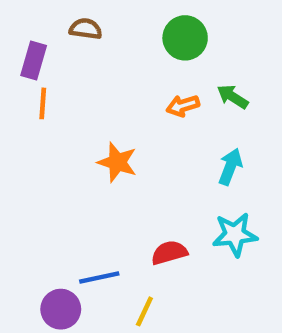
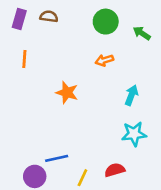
purple rectangle: (34, 60) -> (19, 19), moved
green arrow: (233, 97) -> (142, 33), moved
red semicircle: (169, 253) -> (115, 170), moved

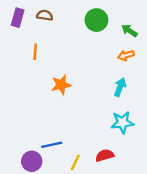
orange line: (24, 59) -> (35, 52), moved
orange arrow: (104, 60) -> (126, 55), moved
orange star: (67, 93) -> (61, 85), turned -30

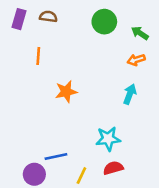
cyan star: (122, 122) -> (108, 139), moved

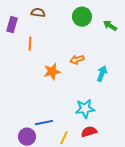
purple rectangle: (19, 19) -> (12, 25), moved
orange arrow: (136, 60) -> (77, 60), moved

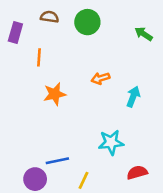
green circle: (82, 17) -> (87, 22), moved
orange star: (52, 72) -> (55, 94), moved
red semicircle: (89, 132) -> (137, 173), moved

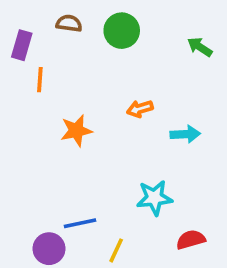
orange line: (39, 57) -> (40, 80), moved
cyan arrow: (133, 97) -> (185, 134), turned 66

